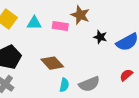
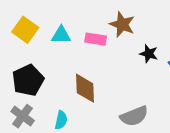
brown diamond: (52, 63) -> (85, 88), turned 40
cyan semicircle: (64, 85) -> (61, 120), moved

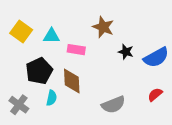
pink rectangle: (96, 39) -> (76, 50), moved
black pentagon: (28, 80) -> (39, 71), moved
cyan semicircle: (61, 120) -> (52, 98), moved

